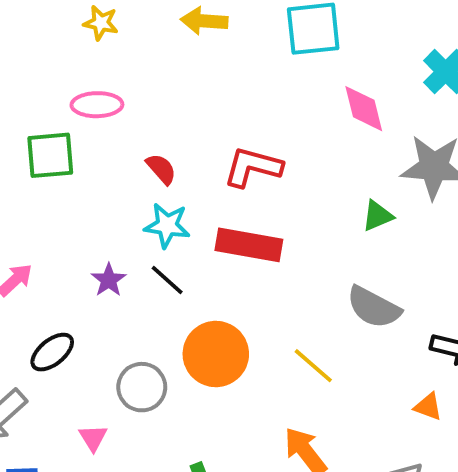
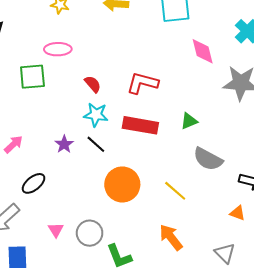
green triangle: (377, 216) -> (189, 121), moved
gray circle: (142, 387) -> (90, 233), moved

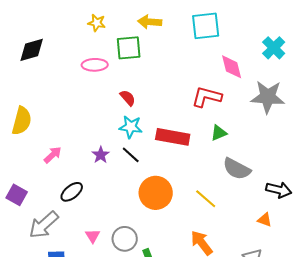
green square: (32, 77) -> (129, 48), moved
red L-shape: (142, 83) -> (207, 97), moved

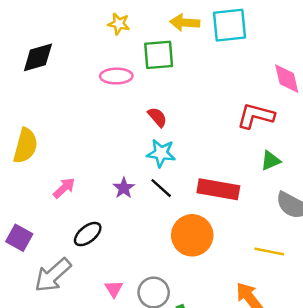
cyan square: (206, 26) -> (230, 25), moved
red rectangle: (173, 137) -> (218, 189), moved
yellow line: (206, 199) -> (269, 251), moved, turned -30

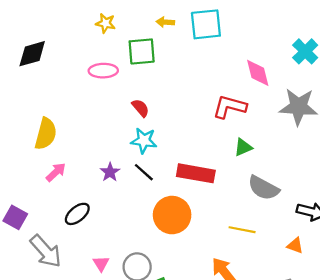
yellow arrow: (185, 23) -> (165, 22), size x0.7
yellow semicircle: (25, 146) -> (46, 134), moved
gray arrow: (53, 275) -> (46, 251), turned -90

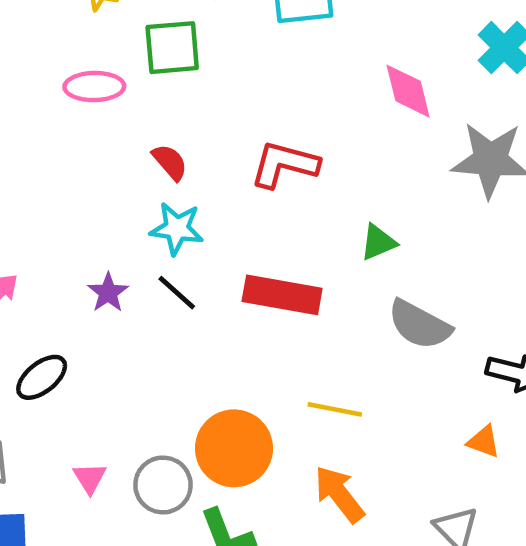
red L-shape: (230, 107) -> (284, 164), moved
orange circle: (172, 215) -> (234, 448), moved
yellow line: (242, 230) -> (335, 409), moved

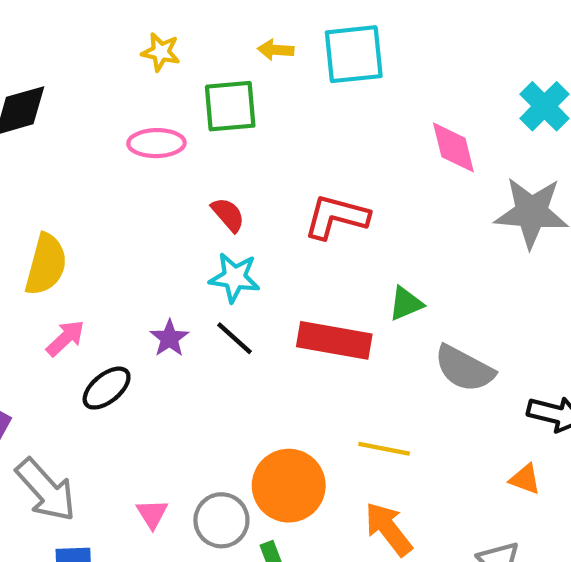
green triangle: (378, 242) -> (406, 304), moved
black ellipse: (42, 377) -> (107, 388), moved

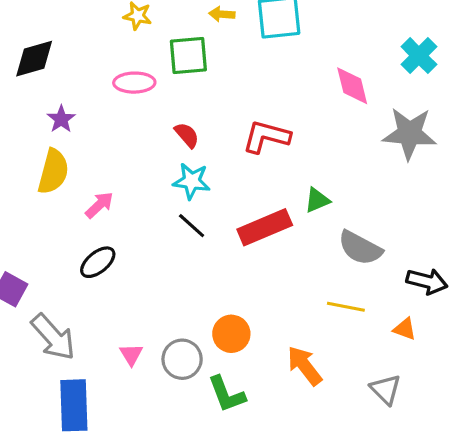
pink arrow: (65, 338) -> (99, 205), moved
purple star: (169, 338) -> (61, 119), moved
red rectangle: (334, 340) -> (265, 227), turned -33
yellow line: (384, 449) -> (346, 307), moved
orange circle: (289, 486) -> (231, 334), size x0.7

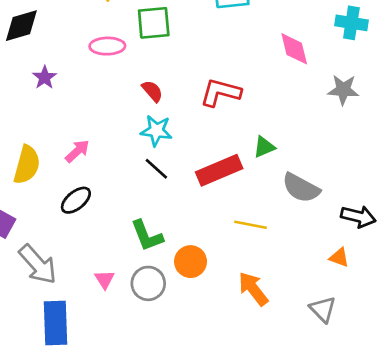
cyan cross: (419, 56) -> (351, 23), turned -36
gray star: (409, 133) -> (343, 90), size x0.7
yellow semicircle: (53, 172) -> (27, 165), moved
yellow line: (346, 307) -> (251, 225), moved
green L-shape: (227, 394) -> (147, 236), moved

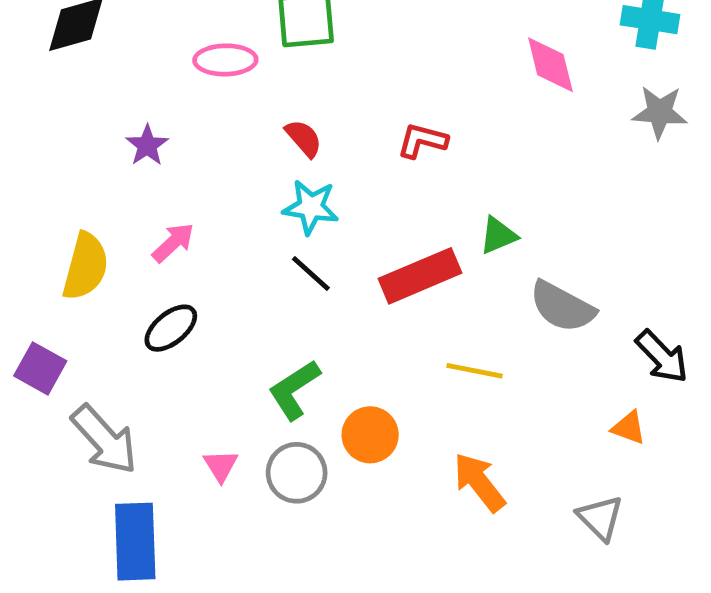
purple star: (45, 77) -> (147, 145), moved
gray star: (343, 90) -> (660, 112), moved
red L-shape: (221, 92) -> (422, 141), size x0.7
black arrow: (358, 217) -> (662, 357), turned 32
green L-shape: (147, 236) -> (294, 390), turned 78

